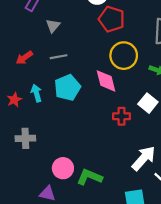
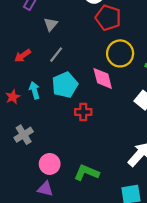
gray line: (59, 57) -> (56, 55), turned -42
red cross: (121, 116) -> (83, 112), moved
gray cross: (25, 138) -> (24, 135), turned -30
pink circle: (63, 168) -> (50, 164), moved

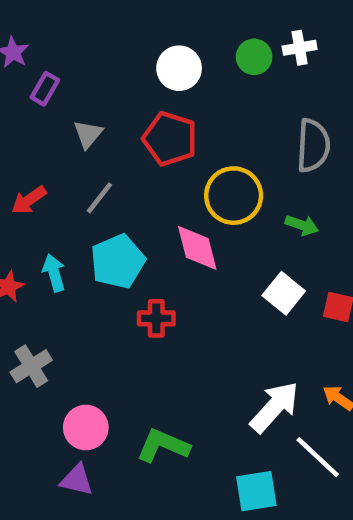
red pentagon: (108, 18) -> (170, 139), moved

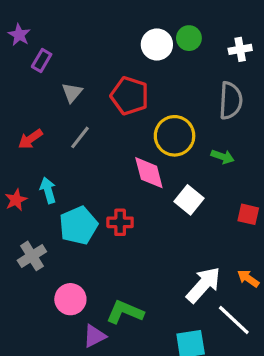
white cross: (300, 48) -> (240, 49), moved
white circle: (179, 68) -> (157, 44), moved
cyan pentagon: (118, 262) -> (78, 226), moved
white square: (284, 293) -> (189, 200), moved
purple triangle: (77, 480) -> (94, 336), moved, turned -40

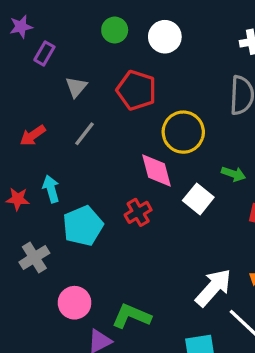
purple star: (19, 35) -> (21, 27), turned 30
green circle: (189, 38) -> (115, 30), moved
green arrow: (223, 157) -> (233, 174), moved
red star: (16, 200) -> (18, 199), turned 30
red cross: (120, 222) -> (138, 212), moved, turned -30

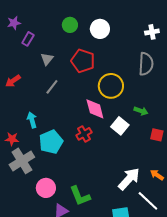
red arrow: (33, 135) -> (13, 81), moved
red star: (18, 199) -> (12, 139), moved
gray cross: (34, 258) -> (22, 161), size x1.4
green L-shape: (131, 316) -> (80, 196), turned -135

